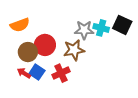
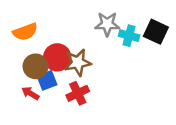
gray star: (84, 30) -> (107, 24), moved
brown star: (74, 50) -> (78, 62), moved
blue square: (37, 72) -> (47, 80), moved, turned 35

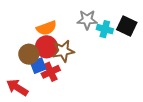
orange semicircle: (25, 32) -> (46, 28), moved
red arrow: (30, 93) -> (17, 87), moved, size x1.5
red cross: (78, 93) -> (51, 72), moved

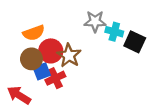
black square: (127, 26) -> (135, 42), moved
orange semicircle: (46, 28) -> (34, 33), moved
brown star: (63, 51) -> (69, 56), turned -30

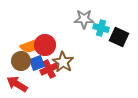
orange semicircle: (34, 33) -> (30, 46), moved
brown star: (69, 56) -> (63, 62), moved
brown circle: (31, 59) -> (21, 61), moved

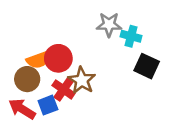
black square: (119, 37) -> (147, 66), moved
blue square: (37, 63) -> (48, 105), moved
red cross: (49, 69) -> (64, 89), turned -30

